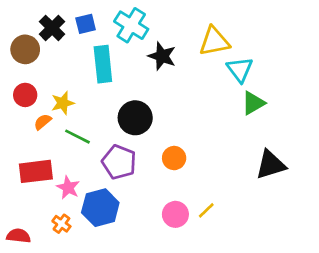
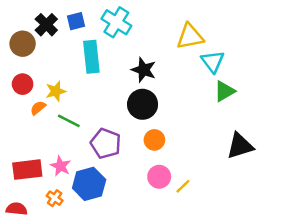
black star: (162, 56) -> (144, 70), moved
black circle: (135, 118) -> (143, 104), moved
red rectangle: (36, 171) -> (27, 170), moved
pink circle: (175, 214) -> (159, 177), moved

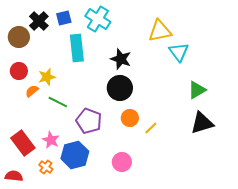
green triangle: (224, 91) -> (197, 90), moved
red rectangle: (27, 170) -> (23, 143), turned 60
pink circle: (159, 177) -> (122, 162), moved
yellow line: (183, 186) -> (151, 128), moved

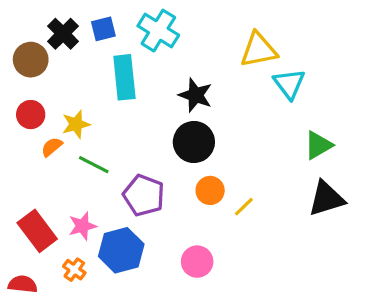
pink star: (51, 140) -> (82, 226), turned 30

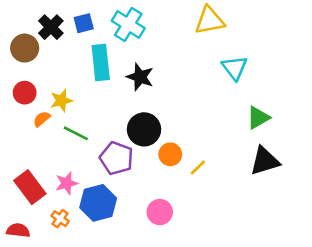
yellow triangle: (259, 50) -> (210, 21), moved
black star: (196, 95) -> (140, 77), moved
black circle: (194, 142) -> (144, 129), moved

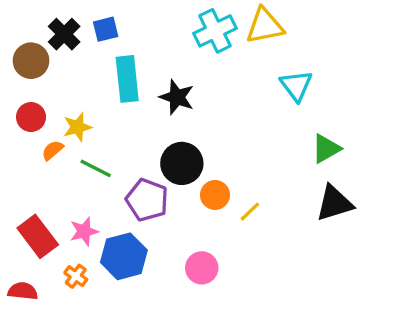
cyan cross: (128, 24) -> (215, 31), moved, turned 32

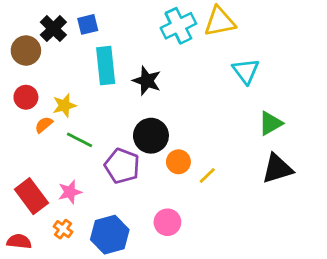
blue hexagon: (124, 256) -> (110, 235), moved

